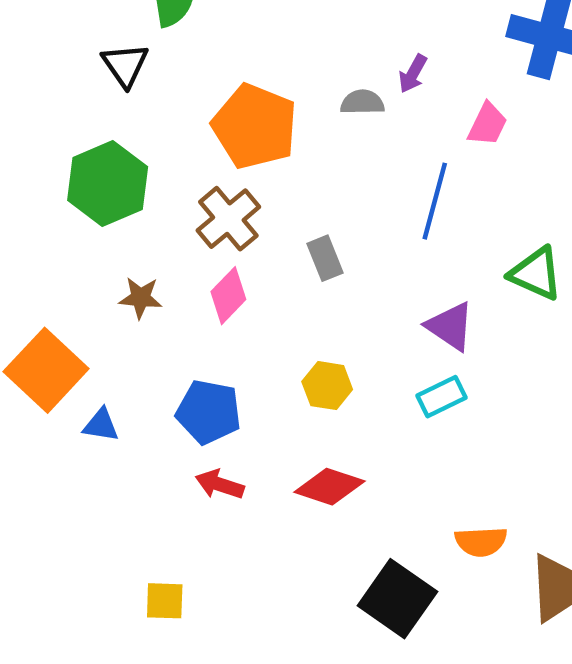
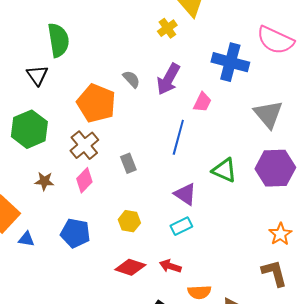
purple arrow: (413, 74) -> (168, 79), size x1.8
gray semicircle: (362, 102) -> (131, 79), moved, turned 48
red arrow: (220, 484) -> (170, 266), moved

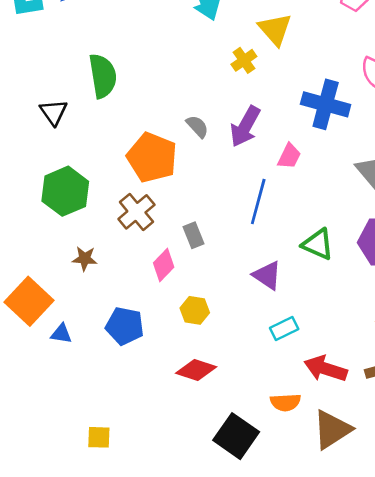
black triangle: (37, 75) -> (54, 112), moved
pink diamond: (84, 180) -> (164, 265), moved
cyan rectangle: (181, 226) -> (284, 329), moved
red arrow: (170, 266) -> (326, 369), moved, size x1.5

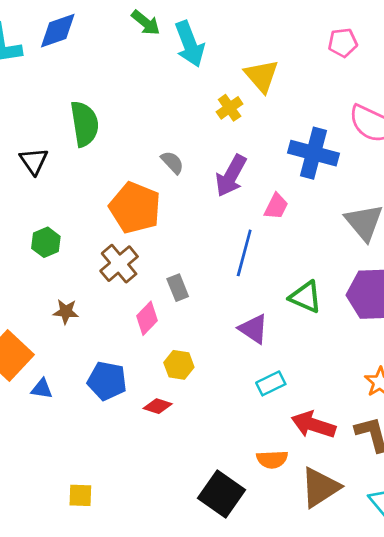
gray semicircle: (197, 126) -> (172, 162), moved
green hexagon: (65, 191) -> (46, 242), size x0.6
red diamond: (196, 370) -> (158, 406), moved, size x0.7

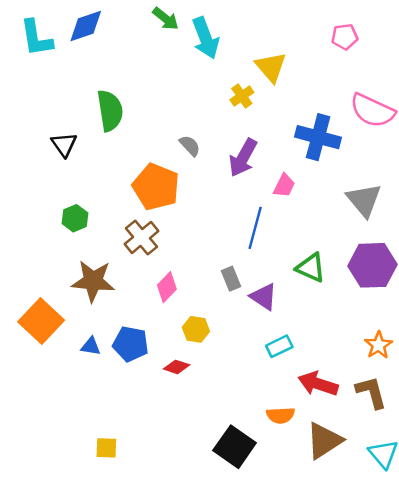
gray rectangle: (178, 288) -> (231, 279), moved
brown star: (66, 312) -> (93, 281), size x1.8
blue triangle: (42, 389) -> (91, 346), moved

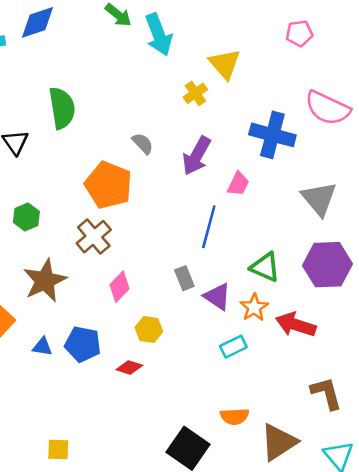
brown star: (93, 281) -> (45, 281), turned -30
orange star: (378, 345) -> (254, 308), moved
red arrow: (318, 384) -> (296, 325), moved

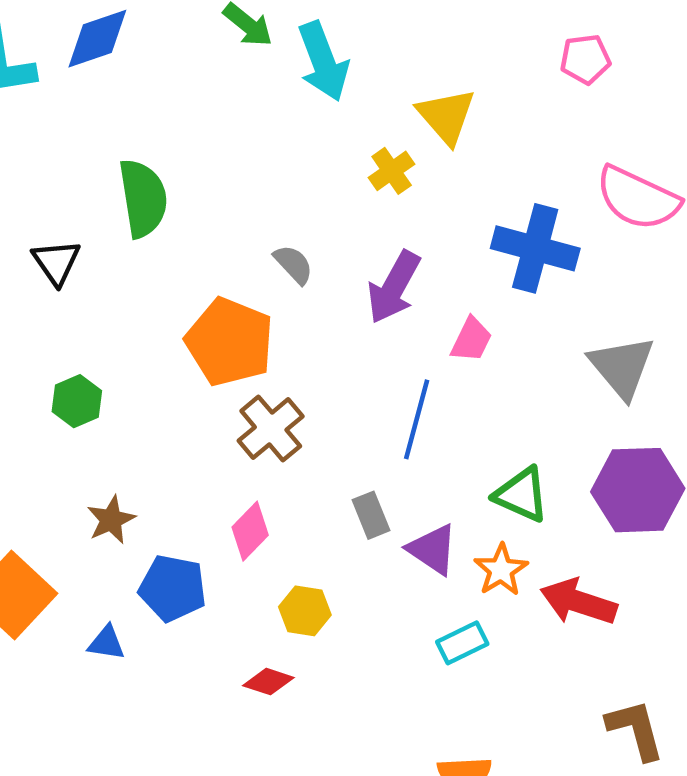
brown cross: (94, 237) -> (271, 429), moved
brown star: (45, 281) -> (111, 520), size x0.6
blue pentagon: (83, 344) -> (173, 588), moved

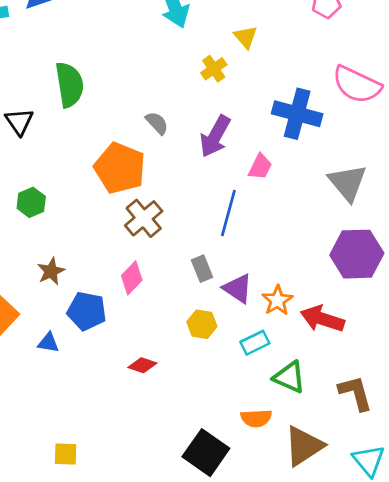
yellow triangle: (446, 116) -> (246, 37), size x0.7
green triangle: (521, 495) -> (289, 377), moved
yellow hexagon: (305, 611) -> (202, 324), moved

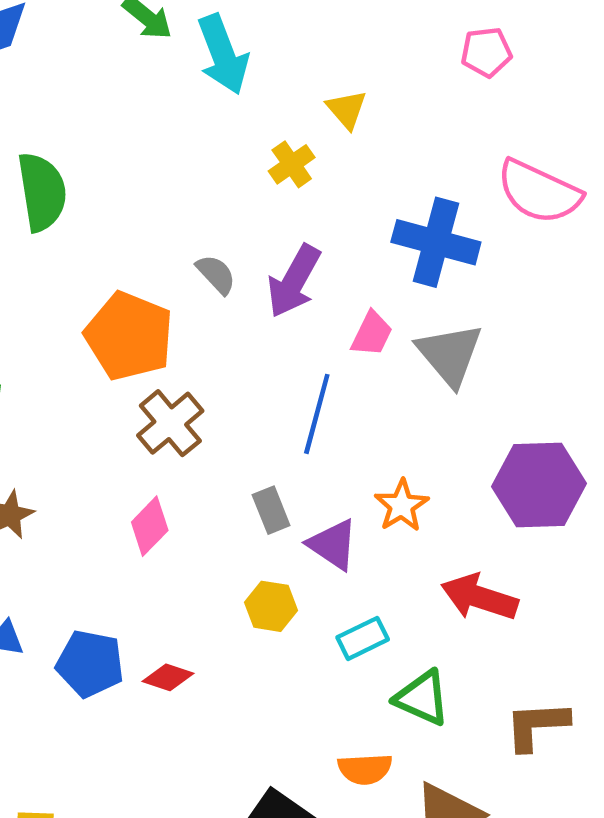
gray semicircle: (157, 123) -> (216, 274), moved
gray triangle: (348, 183) -> (450, 354), moved
orange star: (277, 300) -> (402, 506), moved
blue pentagon: (87, 311) -> (90, 664), moved
brown L-shape: (355, 393) -> (537, 725), turned -78

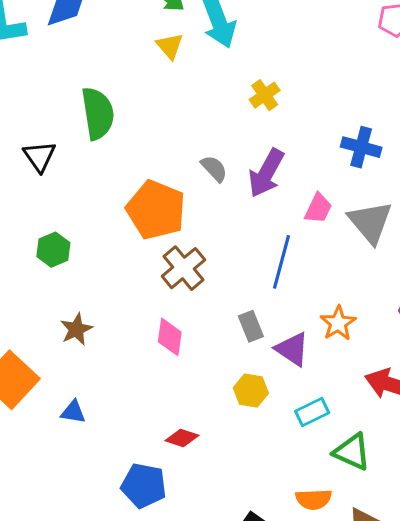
yellow triangle: (347, 109) -> (170, 46), moved
blue cross: (436, 242) -> (361, 147), size x0.7
pink diamond: (150, 526) -> (170, 337), turned -36
blue pentagon: (90, 664) -> (144, 485), moved

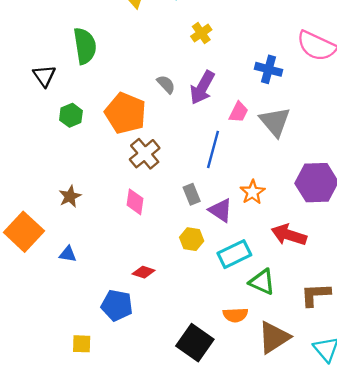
green hexagon: (53, 250) -> (71, 115), moved
cyan rectangle: (312, 412) -> (234, 254), size x1.4

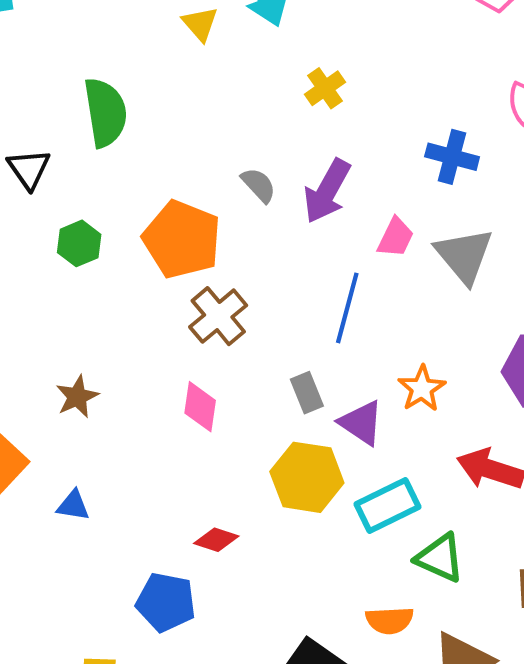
yellow hexagon: (192, 239) -> (307, 477), size x1.6

